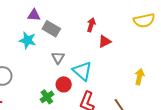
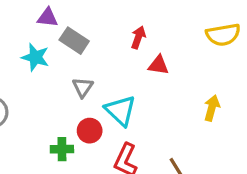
red triangle: (105, 41) -> (158, 65), turned 32
yellow arrow: (139, 77) -> (212, 108), moved
green cross: (47, 97) -> (62, 149), turned 32

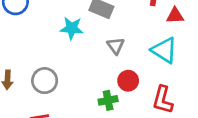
cyan triangle: (120, 111) -> (164, 50), moved

